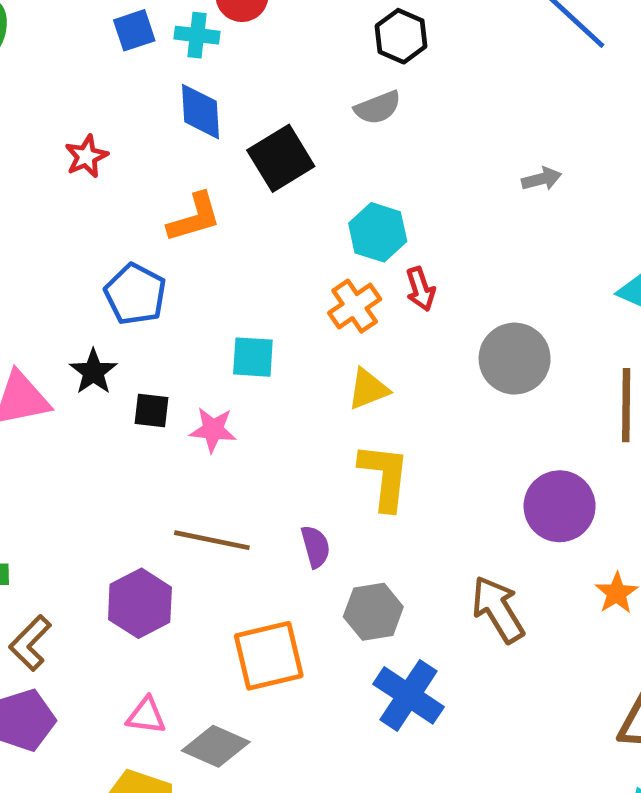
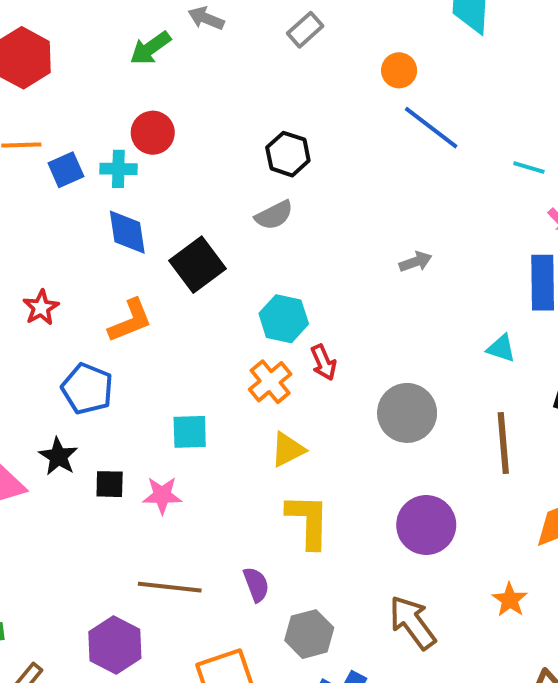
red star: (86, 156) -> (41, 308), moved
purple circle: (560, 506) -> (426, 525), moved

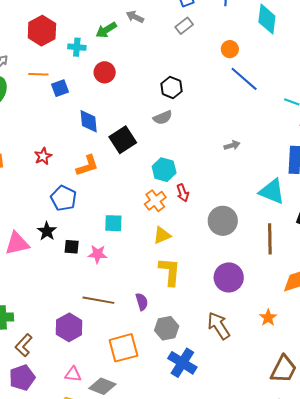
cyan cross: (118, 169) -> (77, 47), moved
cyan triangle: (501, 348) -> (272, 191), size x1.8

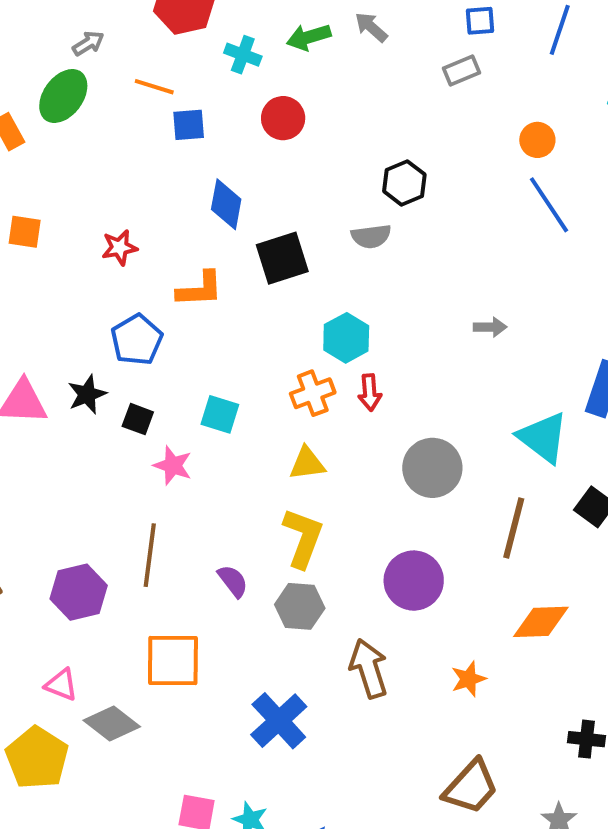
black square: (72, 247) -> (138, 419), moved
brown line: (98, 300) -> (150, 555), turned 72
purple semicircle: (142, 302) -> (233, 581), turned -36
gray hexagon: (167, 328) -> (300, 606), moved

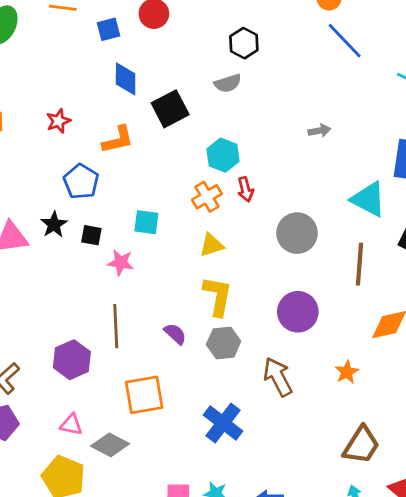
blue square: (189, 125) -> (108, 29), moved

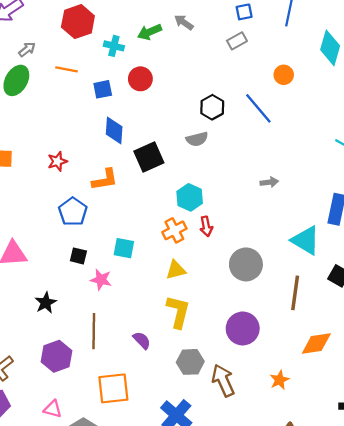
blue line: (345, 41) -> (258, 108), moved
black star: (54, 225) -> (46, 303), moved
gray hexagon: (224, 343) -> (190, 362), moved

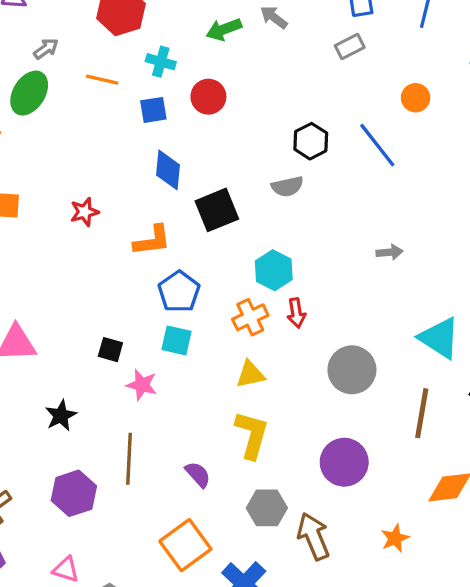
cyan cross: (114, 46) -> (161, 62), moved
blue pentagon: (73, 212) -> (179, 292), moved
orange square: (113, 388) -> (185, 545), moved, turned -32

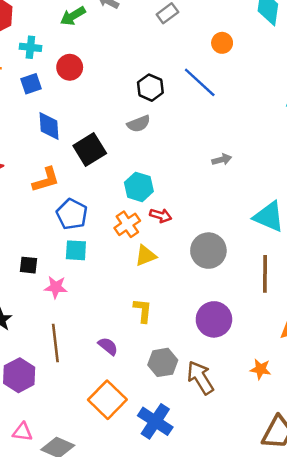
red arrow: (296, 313) -> (161, 216), turned -55
yellow triangle: (250, 374) -> (146, 256), moved
yellow L-shape: (252, 435) -> (143, 311), size x0.7
orange star: (395, 538) -> (260, 369), turned -30

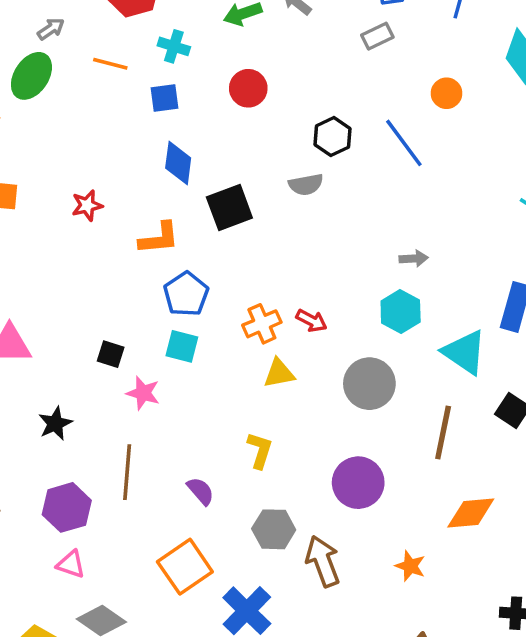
red circle: (70, 67) -> (248, 88), moved
cyan hexagon: (139, 187) -> (401, 311), moved
pink triangle: (22, 432) -> (71, 564), moved

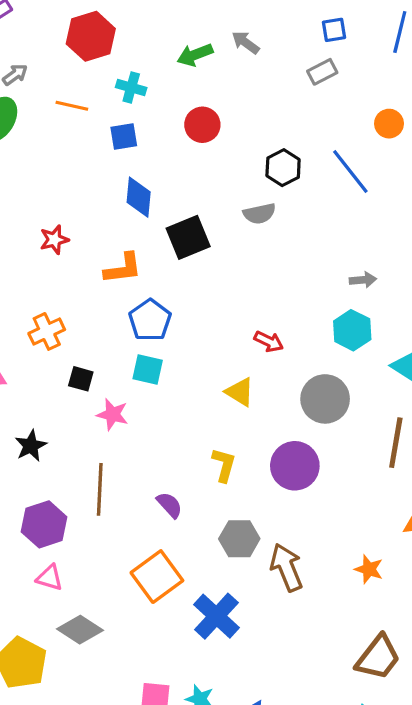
orange cross: (262, 324) -> (47, 331), moved
yellow triangle: (279, 373) -> (240, 392), turned 44
purple circle: (358, 483) -> (295, 466), moved

